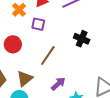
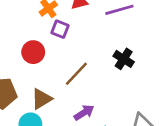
purple square: (38, 24) -> (60, 29), moved

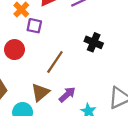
brown triangle: (42, 99) -> (40, 92), moved

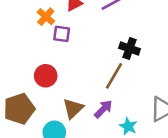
red circle: (14, 50) -> (46, 76), moved
brown line: (55, 62) -> (114, 76), moved

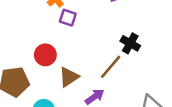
brown triangle: (73, 108) -> (69, 77), moved

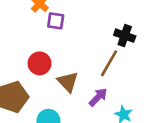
brown triangle: (69, 77) -> (68, 82), turned -30

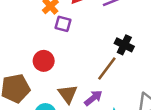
brown triangle: (68, 82) -> (68, 94), moved

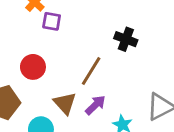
brown line: (107, 68) -> (91, 71), moved

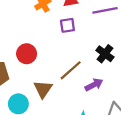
purple square: (52, 21) -> (67, 25), moved, turned -35
purple arrow: (95, 105) -> (94, 85), moved

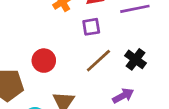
brown line: (71, 70) -> (98, 61), moved

